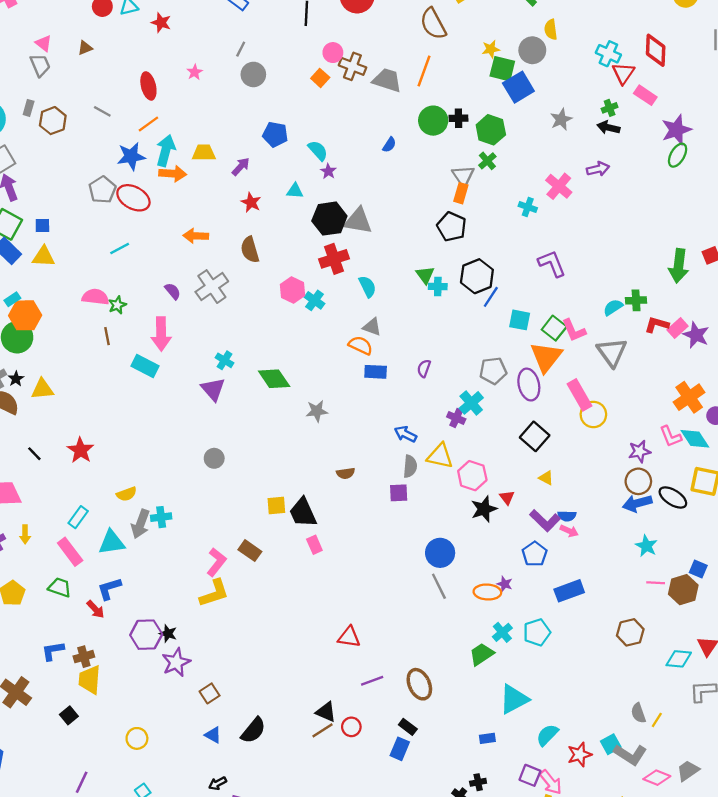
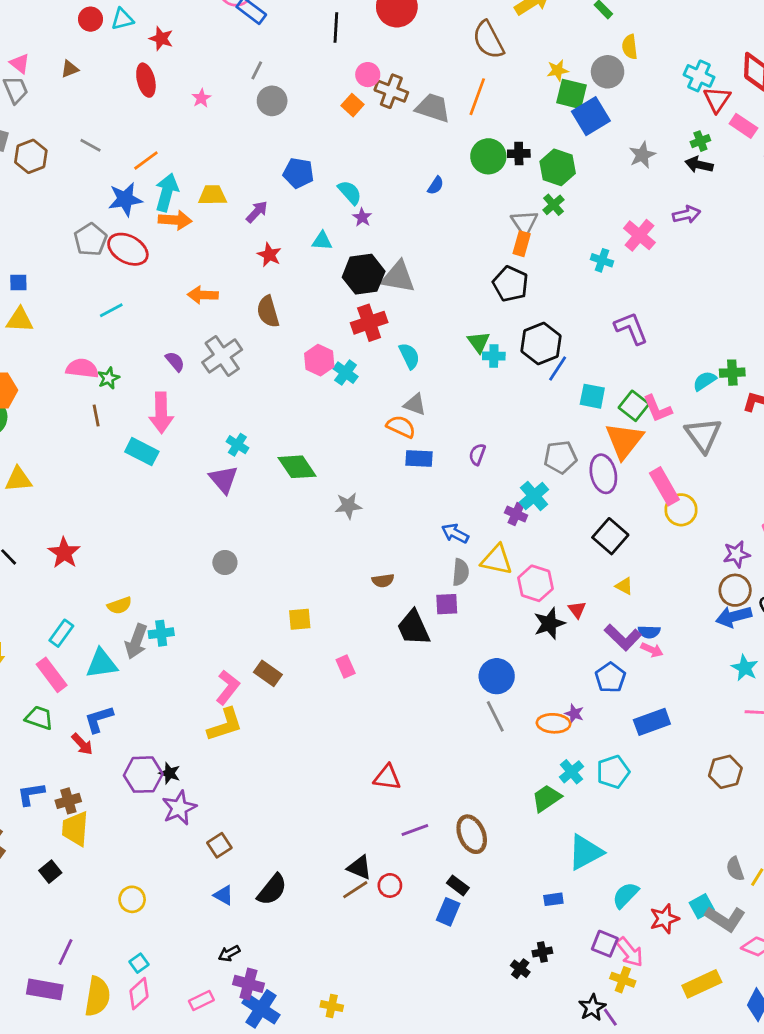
red ellipse: (148, 86) -> (146, 80), moved
black trapezoid: (303, 512) -> (413, 628), moved

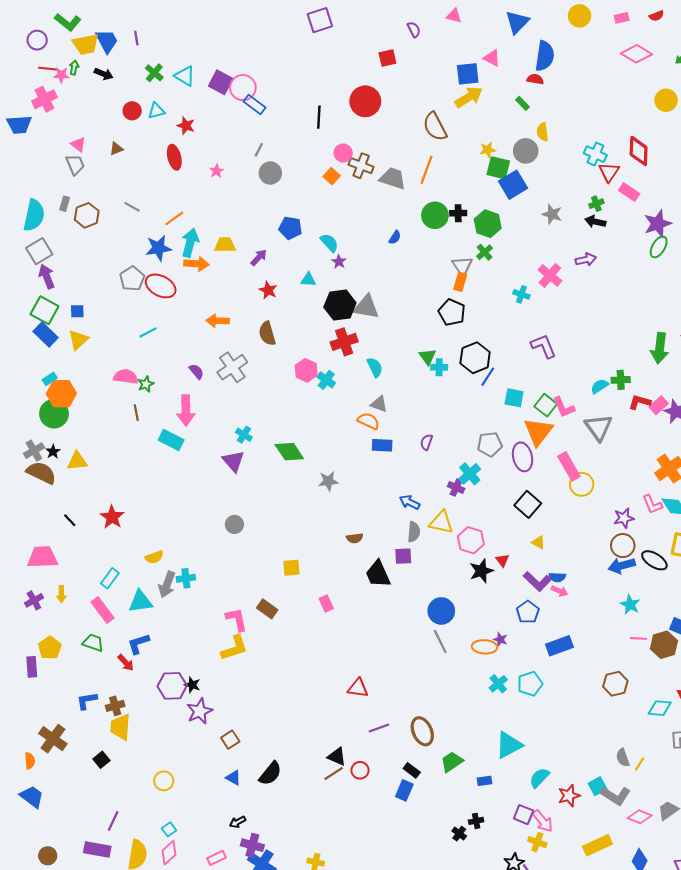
gray star: (642, 155) -> (552, 214), turned -30
yellow triangle: (20, 320) -> (78, 340), turned -45
pink L-shape: (228, 687) -> (237, 619), turned -50
green trapezoid: (547, 798) -> (452, 762), moved

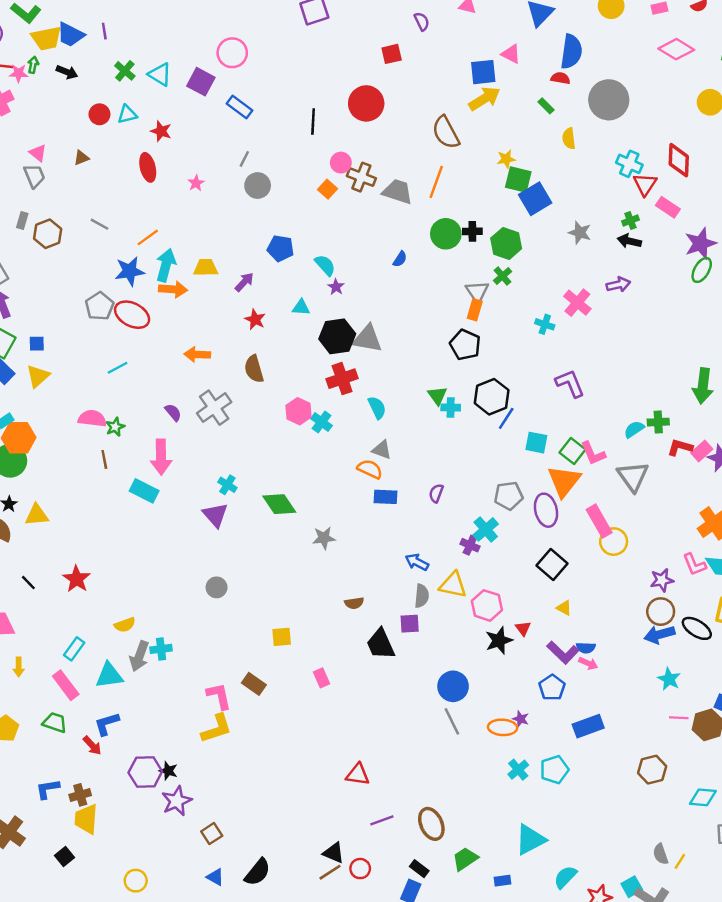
blue trapezoid: (107, 41) -> (71, 35), turned 145
pink circle: (243, 88) -> (232, 53), moved
gray circle: (526, 151) -> (609, 100), moved, size x1.4

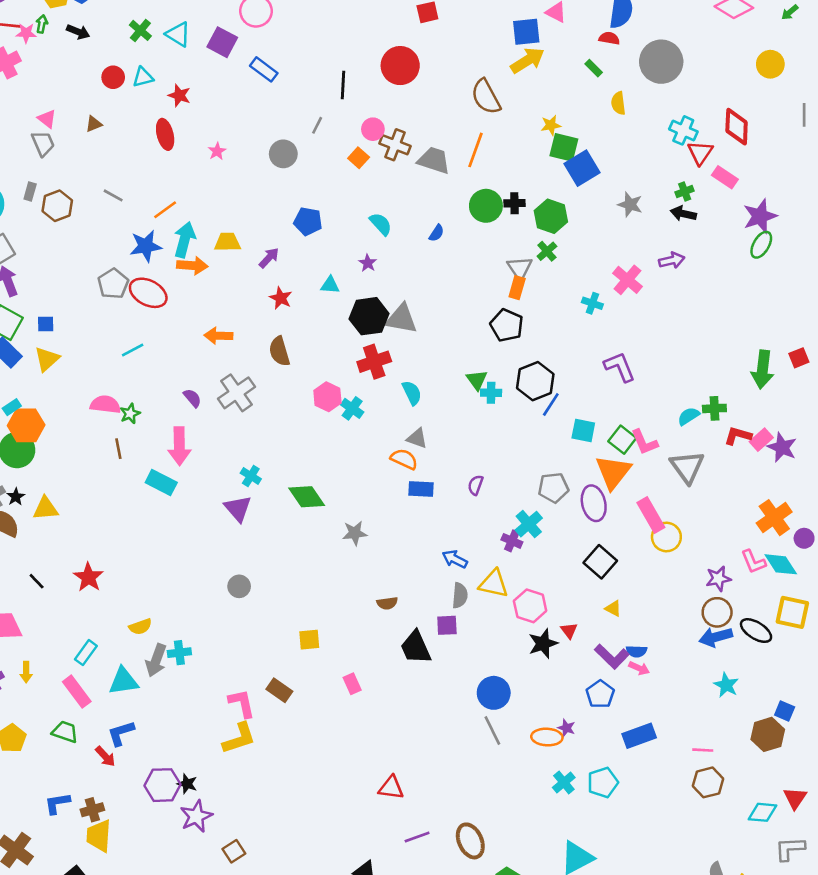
gray line: (244, 159) -> (317, 125), moved
cyan semicircle: (325, 265) -> (381, 224), moved
pink line: (679, 718) -> (703, 750), moved

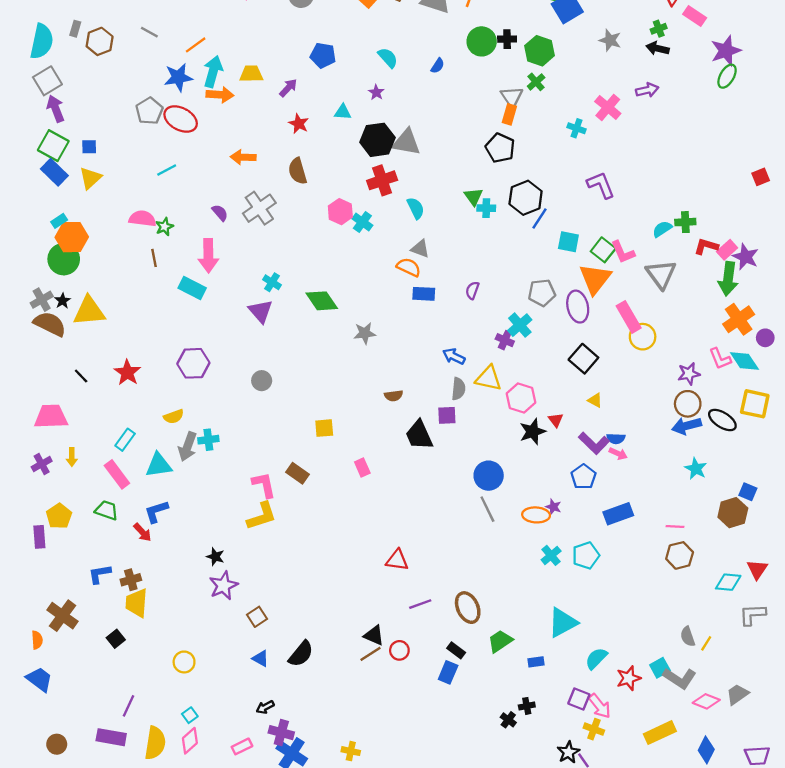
green arrow: (763, 369) -> (728, 279), moved
yellow triangle: (46, 508) -> (89, 311), size x1.4
purple hexagon: (162, 785) -> (193, 363), moved

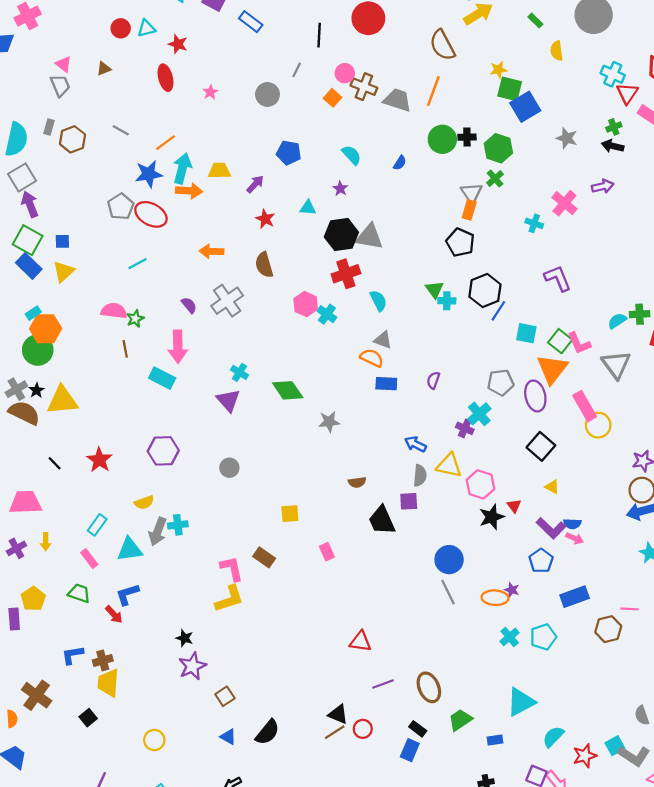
pink rectangle: (117, 474) -> (89, 558), size x0.7
brown hexagon: (680, 555) -> (608, 629), moved

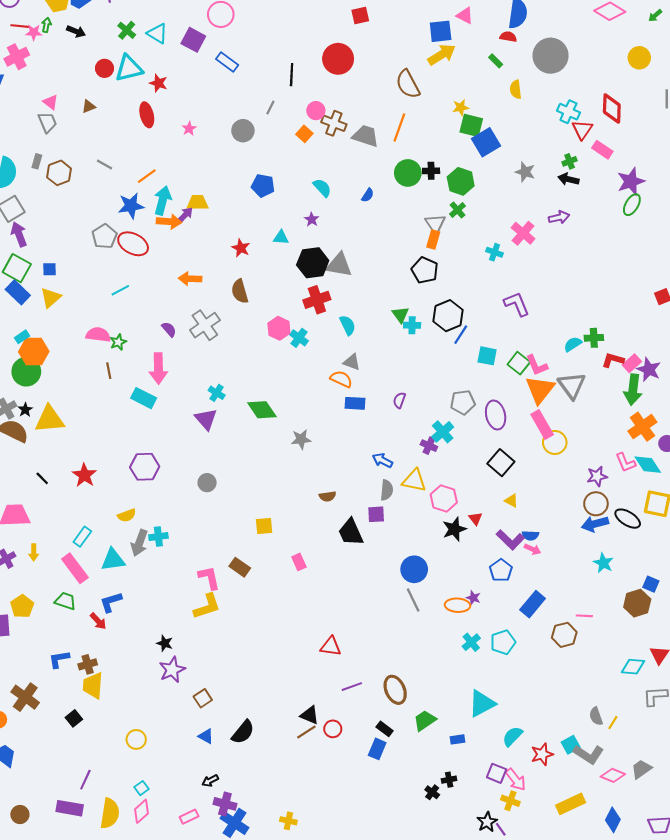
cyan triangle: (146, 28) -> (129, 68), size x1.6
purple arrow: (255, 184) -> (185, 215), moved
orange triangle: (552, 369) -> (540, 390), moved
pink rectangle: (89, 558) -> (75, 568), size x1.6
blue rectangle: (575, 597) -> (533, 604), turned -30

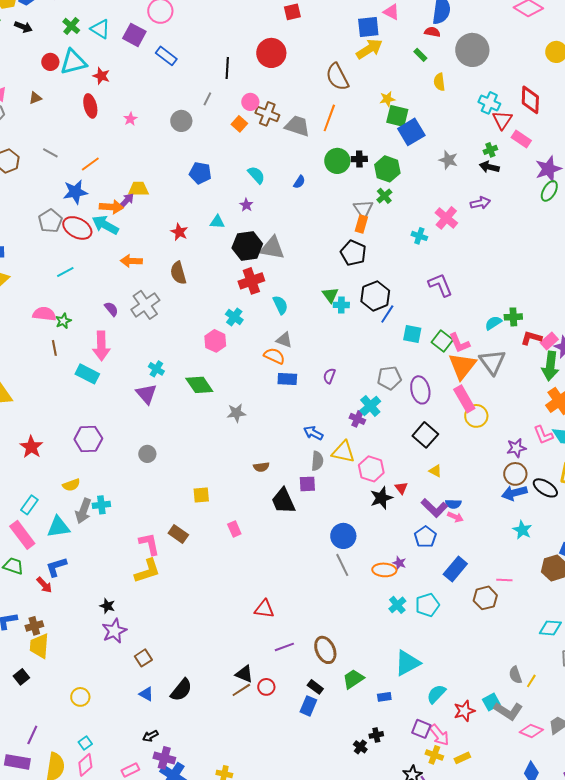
cyan arrow: (163, 200) -> (105, 225), moved, turned -76
pink hexagon: (279, 328) -> (215, 341), moved
yellow rectangle: (571, 804) -> (462, 758), moved, size x0.6

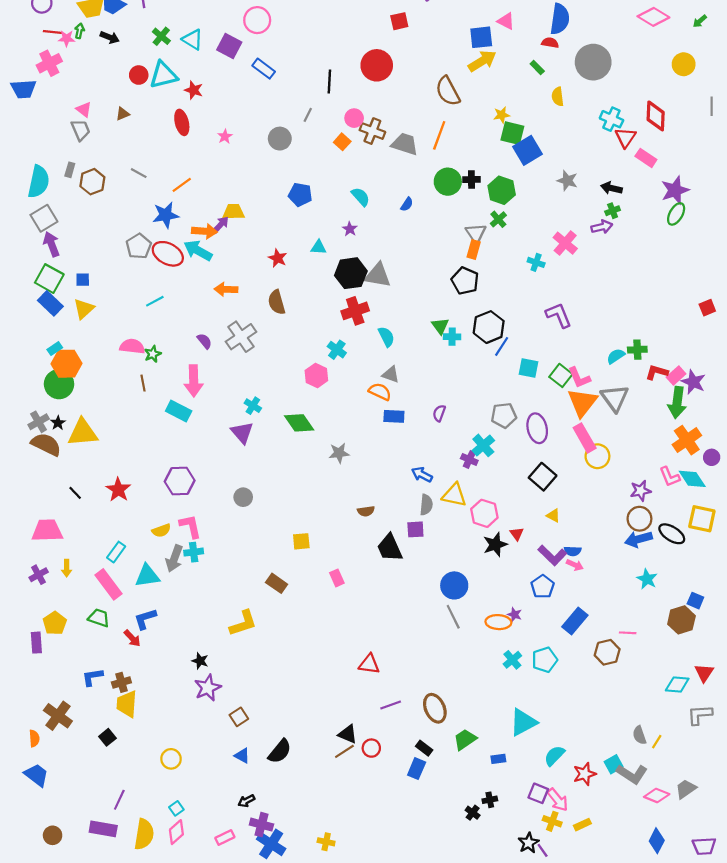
green cross: (490, 150) -> (613, 211), moved
pink L-shape: (149, 544) -> (190, 526), moved

